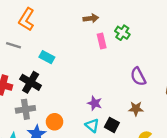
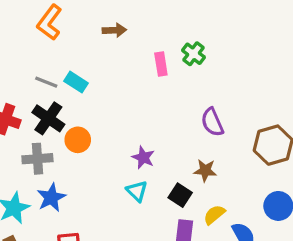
brown arrow: (91, 18) -> (114, 30), moved
gray line: (14, 45) -> (46, 82), moved
orange circle: (55, 122) -> (78, 140), moved
black square: (112, 125) -> (180, 195), moved

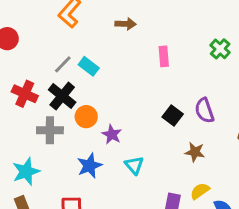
green cross: (193, 54) -> (220, 49), moved
gray line: (46, 82) -> (63, 64), turned -72
purple star: (143, 158) -> (112, 134), moved
black square: (180, 195) -> (173, 116), moved
blue star: (51, 198) -> (89, 166), moved

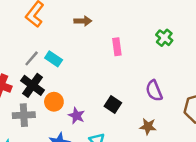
black square: (173, 116) -> (113, 104), moved

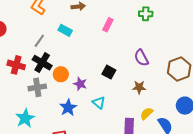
green cross: (164, 38) -> (146, 14), turned -32
pink rectangle: (117, 47) -> (108, 25), turned 40
cyan rectangle: (54, 59) -> (65, 30), moved

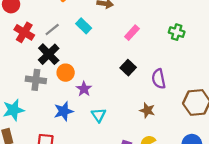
red cross: (16, 65) -> (24, 32), moved
black square: (109, 72) -> (128, 68), moved

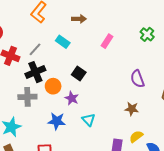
green cross: (177, 32) -> (147, 34), turned 32
black cross: (49, 54) -> (35, 72), turned 30
black square: (128, 68) -> (79, 73), moved
blue star: (64, 111) -> (57, 121), turned 30

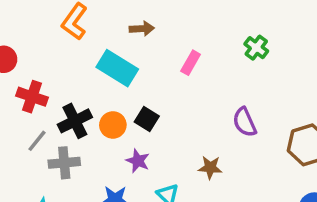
cyan rectangle: (63, 42) -> (117, 68), size x1.6
gray line: (35, 49) -> (37, 141), moved
orange circle: (53, 86) -> (113, 125), moved
brown star: (132, 109) -> (210, 167), moved

